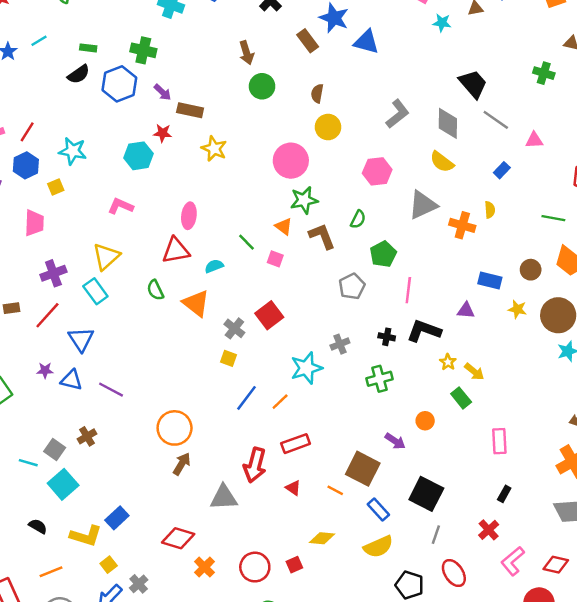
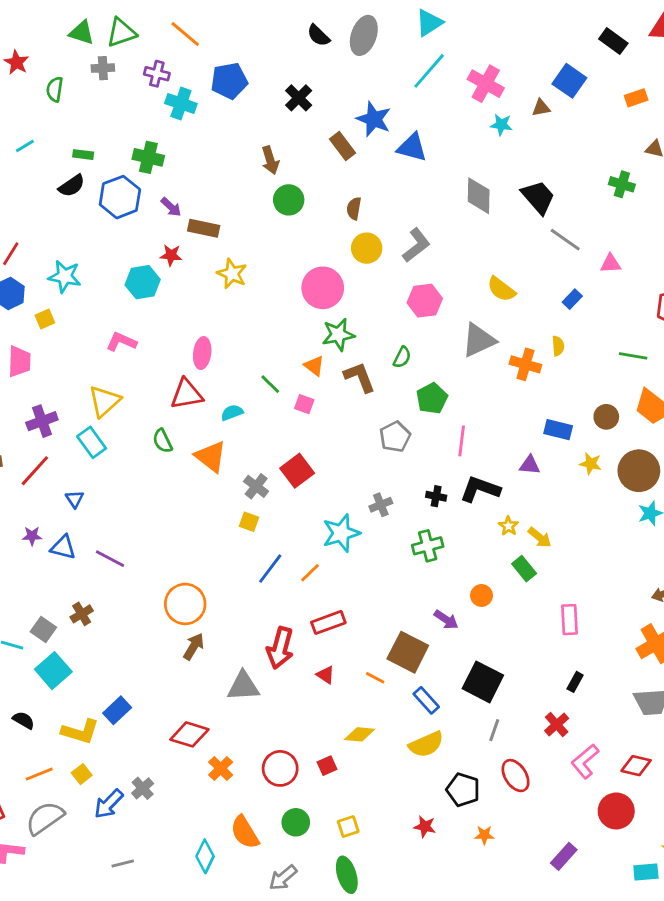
gray L-shape: (398, 114) -> (416, 245), moved
gray diamond: (448, 123) -> (479, 196), moved
blue triangle: (81, 339) -> (75, 499), size x0.6
yellow square: (109, 565) -> (82, 774), moved

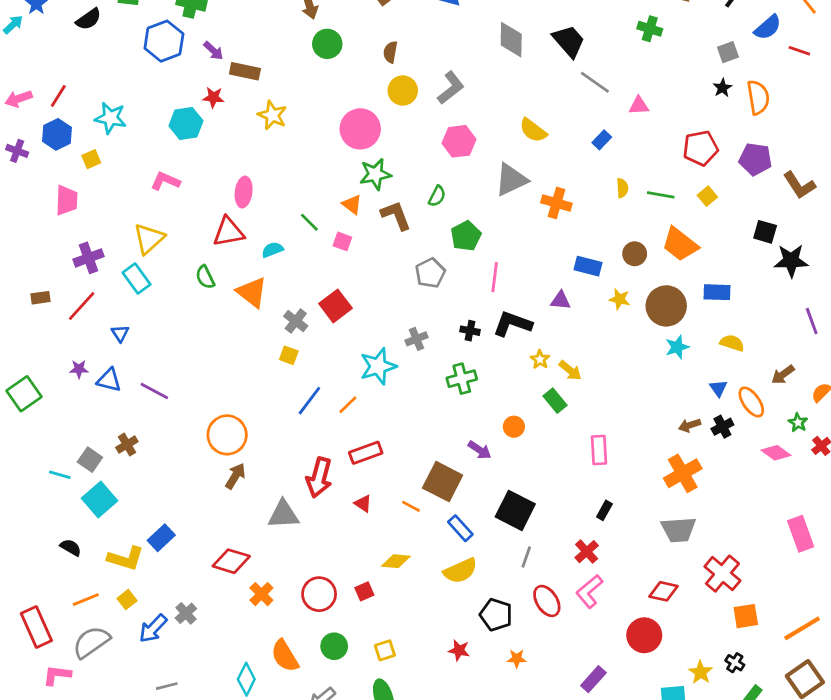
black semicircle: (72, 186) -> (89, 19), moved
yellow semicircle: (558, 346) -> (622, 188), moved
pink L-shape: (585, 761) -> (589, 591), moved

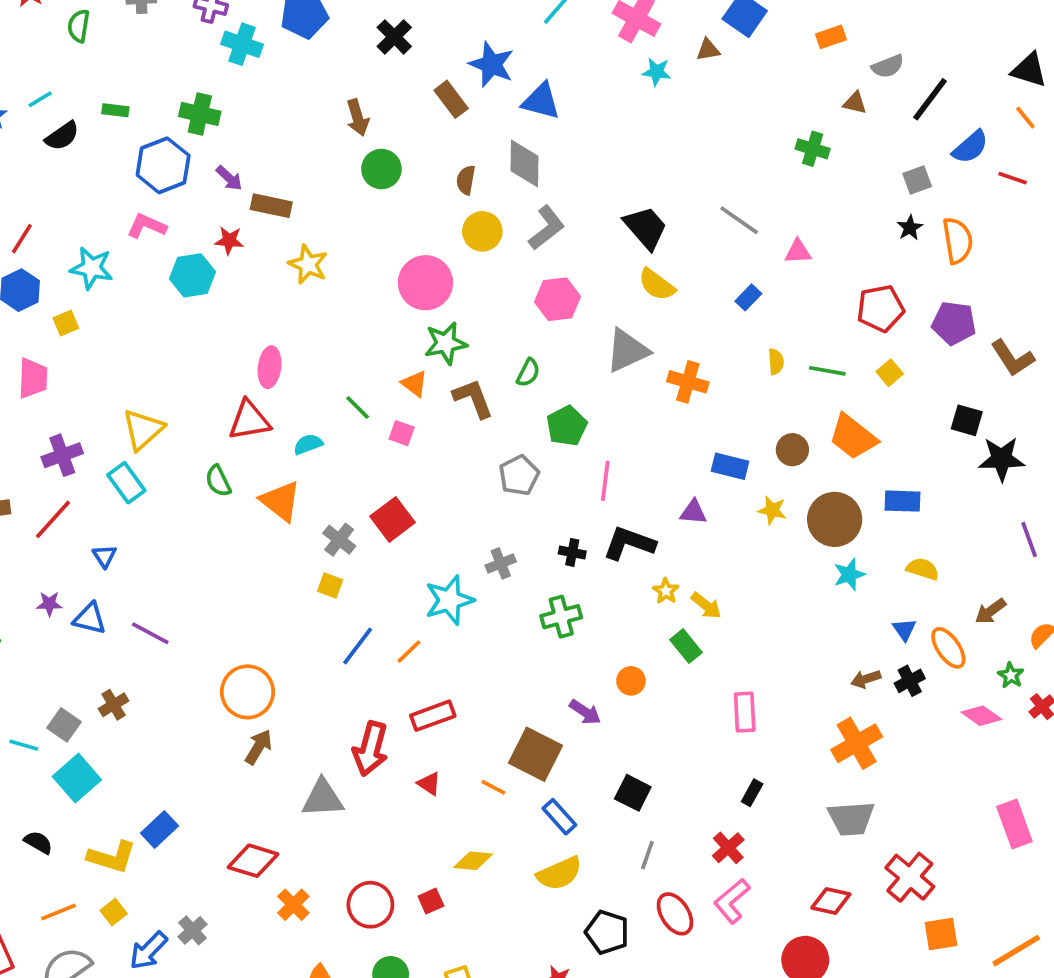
gray diamond: (511, 40) -> (525, 163), moved
black trapezoid: (569, 41) -> (646, 228), moved
pink L-shape: (165, 181) -> (147, 226), moved
black square: (515, 510) -> (633, 793), size x0.7

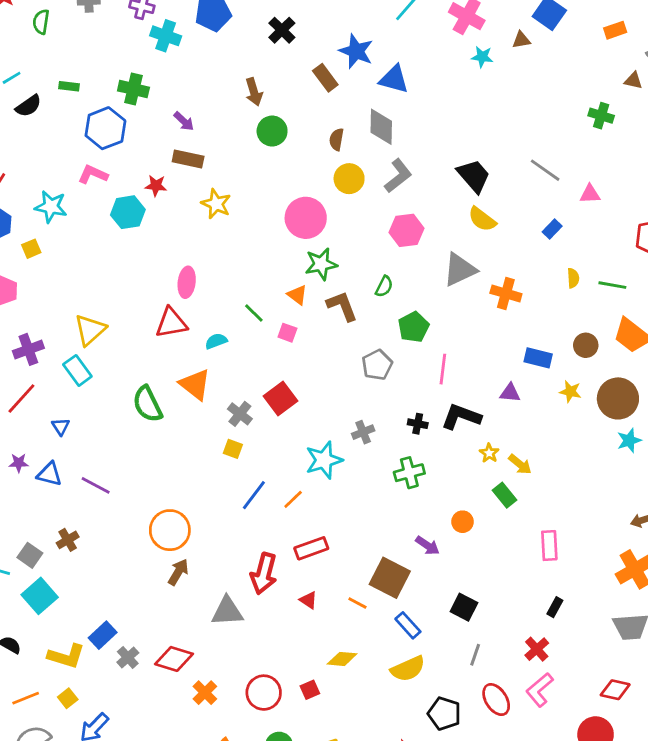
purple arrow: (229, 178) -> (184, 121), moved
green semicircle: (218, 481) -> (147, 404), moved, size x1.5
gray cross: (192, 930) -> (128, 658), moved

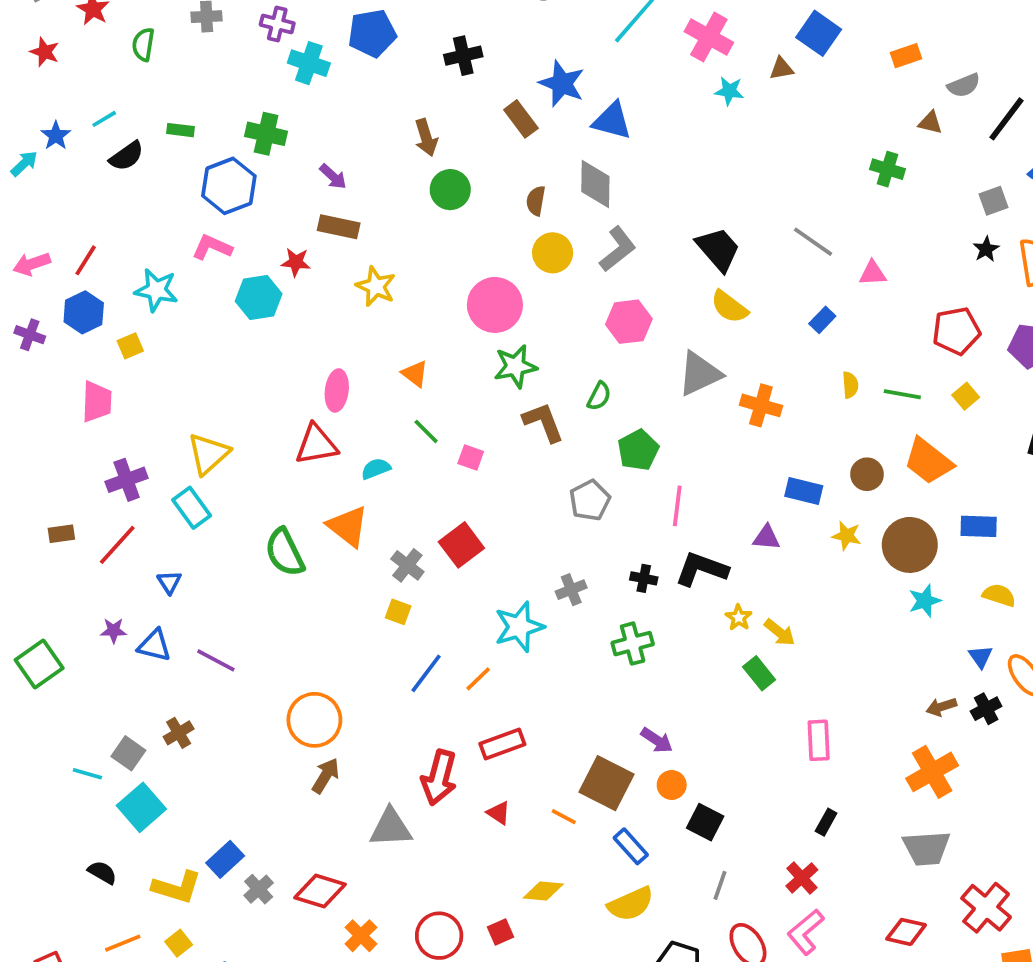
black cross: (282, 30) -> (463, 56), turned 32
orange triangle: (297, 295) -> (415, 374), moved
orange circle: (463, 522) -> (672, 785), moved

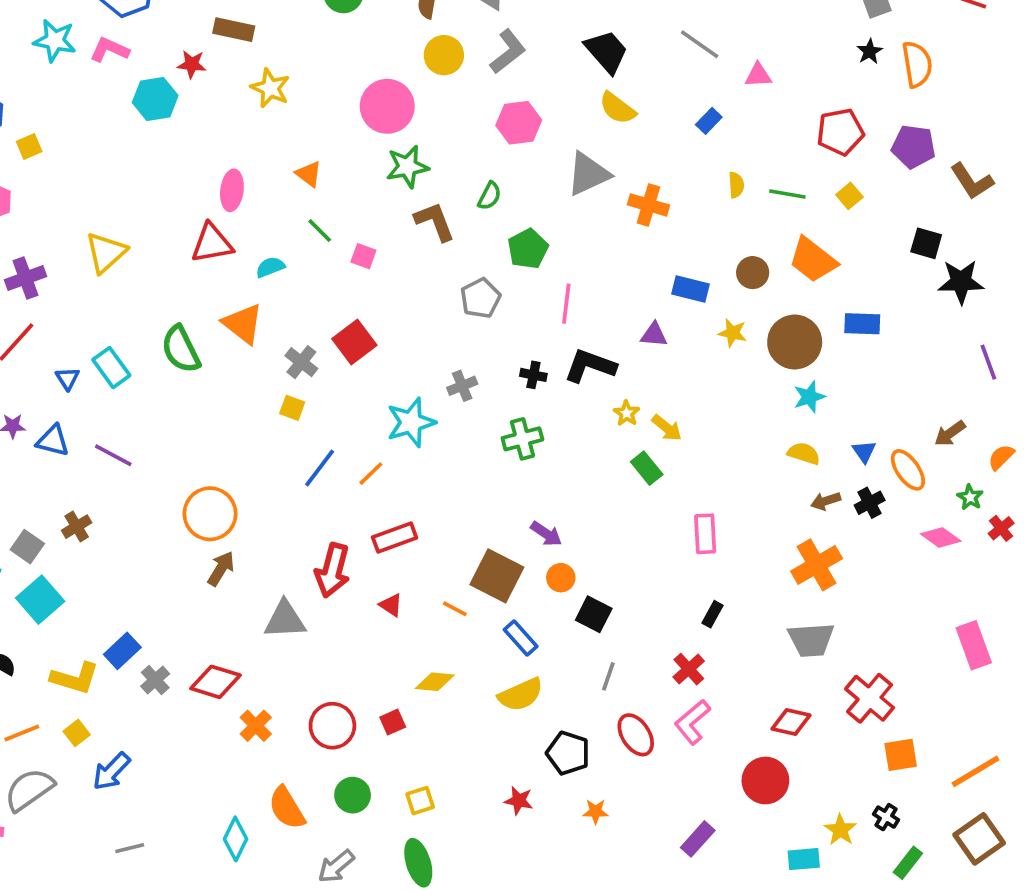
cyan star: (156, 290) -> (55, 41), moved
cyan rectangle: (192, 508) -> (111, 368), moved
yellow semicircle: (999, 595) -> (804, 453), moved

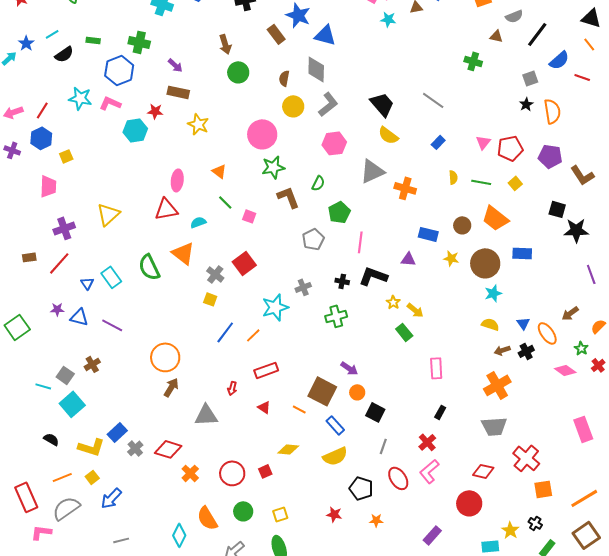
pink triangle: (758, 75) -> (483, 142), moved, turned -49
red arrow: (332, 570) -> (232, 388), size x0.5

